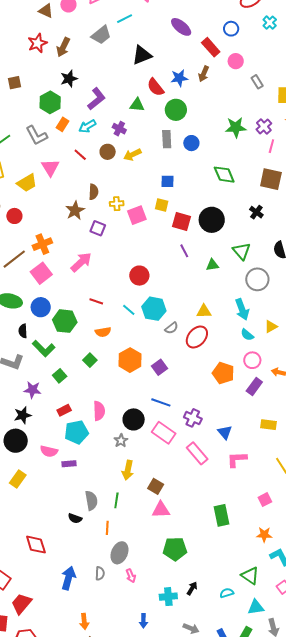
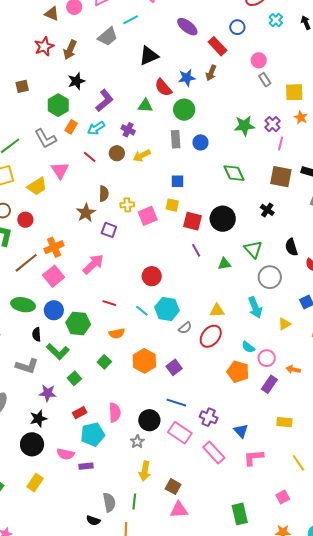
pink circle: (236, 61) -> (259, 60), moved
cyan semicircle: (247, 335) -> (248, 347), moved

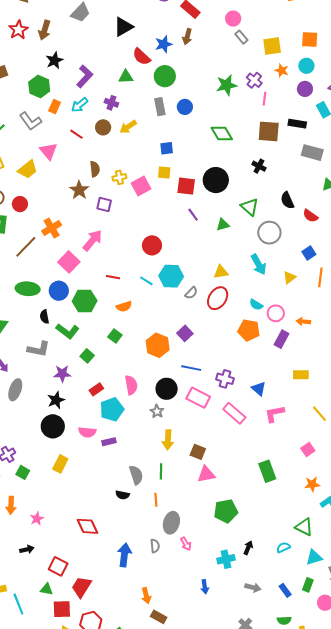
pink square: (54, 276) -> (69, 262), moved
orange hexagon: (144, 361) -> (158, 345), moved

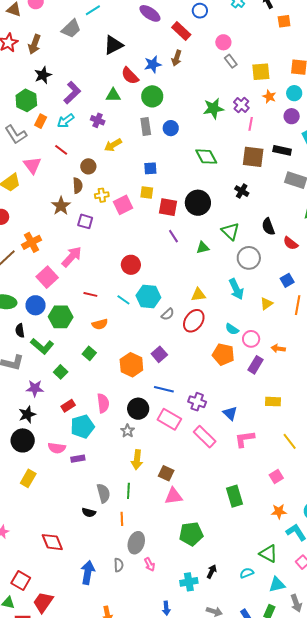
brown circle: (103, 127) -> (88, 166), moved

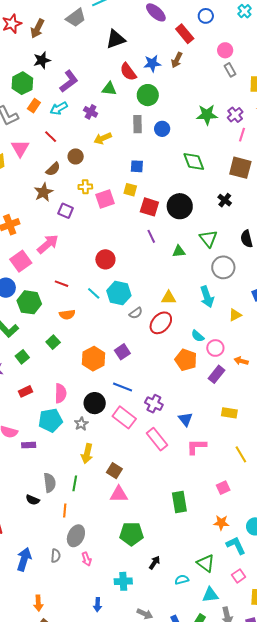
brown semicircle: (78, 186) -> (53, 169), moved, turned 42
cyan pentagon: (82, 427) -> (50, 420), moved
black arrow: (212, 572) -> (154, 563), moved

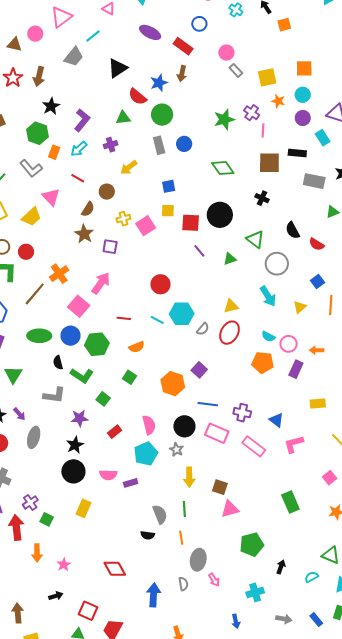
purple cross: (91, 112) -> (111, 145), turned -32

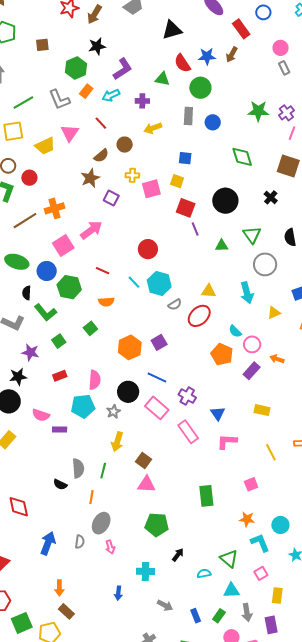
red square: (191, 223) -> (186, 208), moved

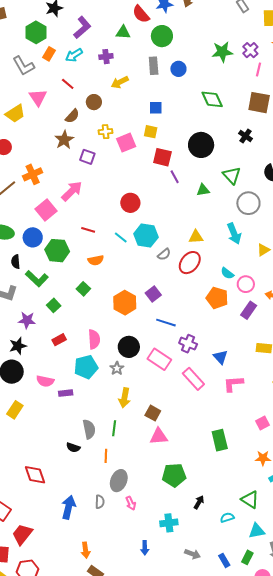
blue line: (157, 378) -> (166, 323), moved

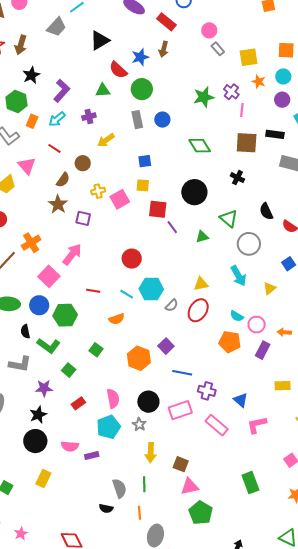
orange semicircle: (96, 260) -> (117, 319), moved
pink rectangle: (159, 359) -> (180, 410), turned -45
green pentagon: (174, 475) -> (201, 513), moved, turned -30

